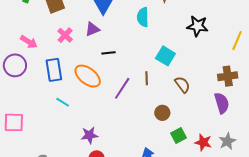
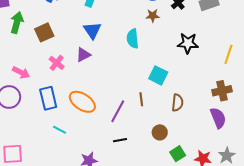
black line: (108, 53) -> (120, 140), moved
brown semicircle: (182, 85) -> (177, 103), turned 48

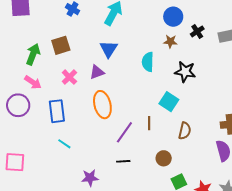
green arrow: (17, 23) -> (33, 54), moved
black star: (188, 43) -> (185, 72), moved
orange ellipse: (82, 102) -> (102, 105), moved, turned 36

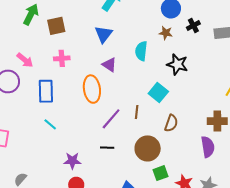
green arrow: (33, 54) -> (31, 14), moved
purple triangle: (97, 72) -> (109, 65), moved, turned 49
pink cross: (69, 77) -> (62, 58), turned 35
brown circle: (164, 158) -> (148, 148), size x1.6

